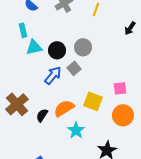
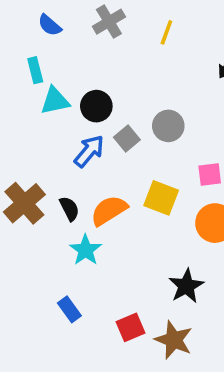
gray circle: (83, 47) -> (168, 126), moved
black semicircle: (42, 115) -> (69, 209), moved, turned 120
cyan star: (76, 130) -> (86, 250), moved

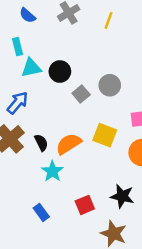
blue arrow: (89, 151) -> (17, 103), moved
black star: (186, 286) -> (122, 196), turned -30
red square: (131, 327) -> (85, 205), moved

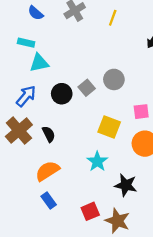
cyan rectangle: (17, 47) -> (26, 43), turned -63
black circle: (60, 72) -> (62, 94), moved
orange semicircle: (69, 144) -> (47, 171), moved
cyan star: (52, 171) -> (97, 161), moved
red square: (85, 205) -> (90, 211), moved

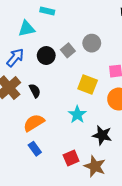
cyan rectangle: (26, 43) -> (47, 11), moved

